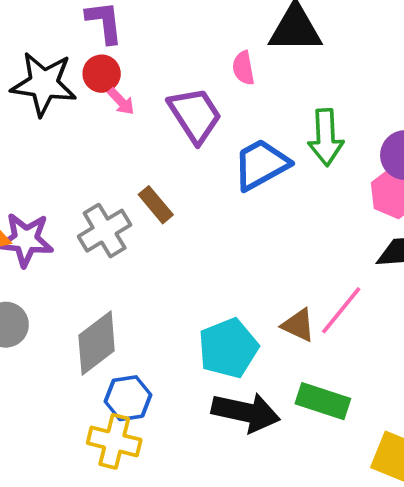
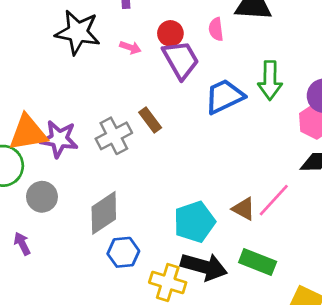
red circle: (102, 74) -> (170, 33), moved
pink arrow: (121, 101) -> (130, 47), turned -30
yellow cross: (114, 441) -> (168, 282), moved

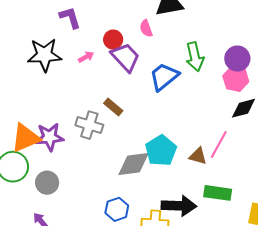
pink arrow: (130, 47) -> (86, 57), turned -35
gray cross: (114, 136) -> (89, 125), turned -32
gray diamond: (104, 213) -> (133, 164), moved, turned 40
cyan pentagon: (194, 222) -> (161, 150), moved

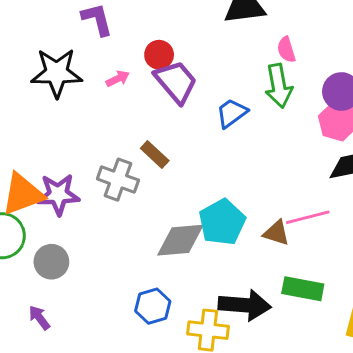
pink semicircle: (146, 28) -> (286, 50), moved
blue trapezoid: (164, 77) -> (232, 113), size x0.7
pink line: (219, 144) -> (308, 217), turned 44

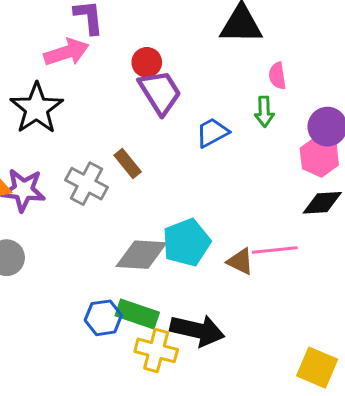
black star: (57, 73) -> (37, 108), moved, turned 30
pink arrow: (118, 79) -> (66, 52), moved, size x1.8
green arrow: (279, 86) -> (264, 112), size x0.7
green rectangle: (303, 289) -> (137, 314), moved

